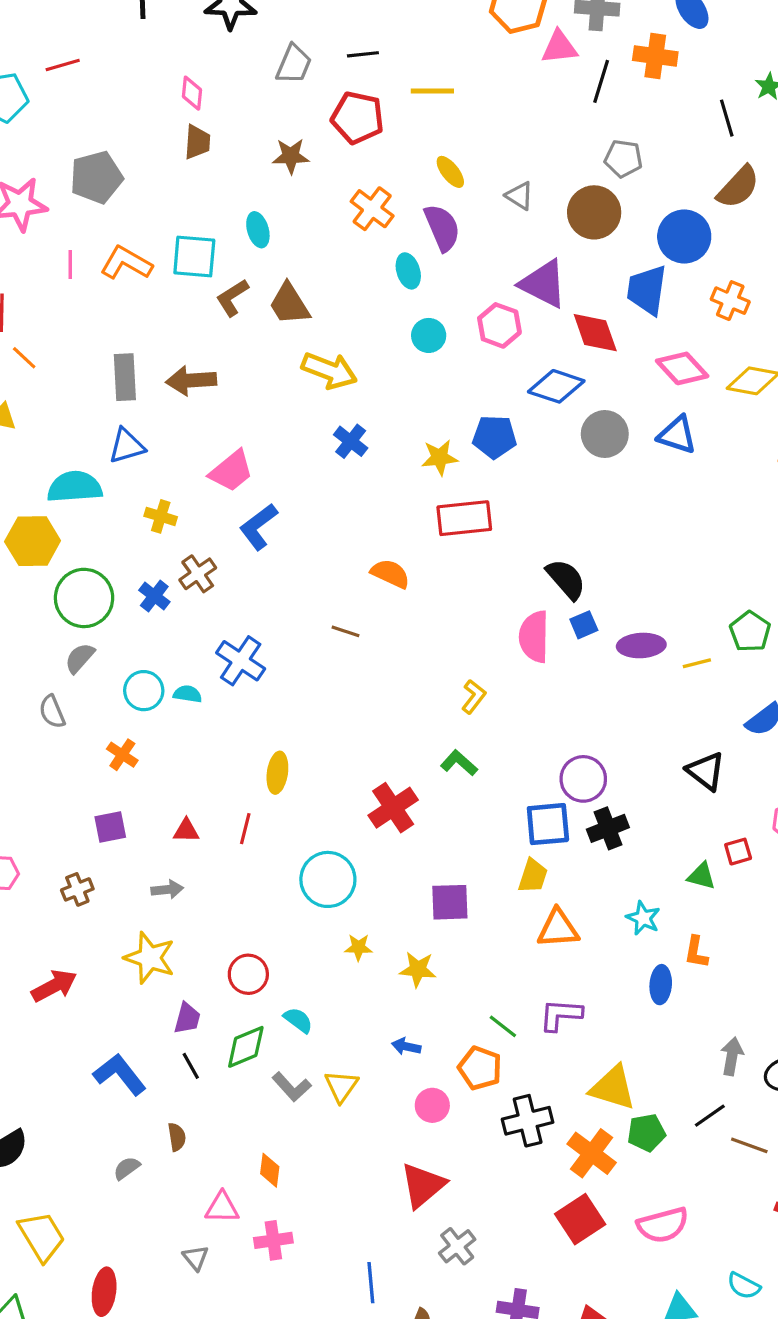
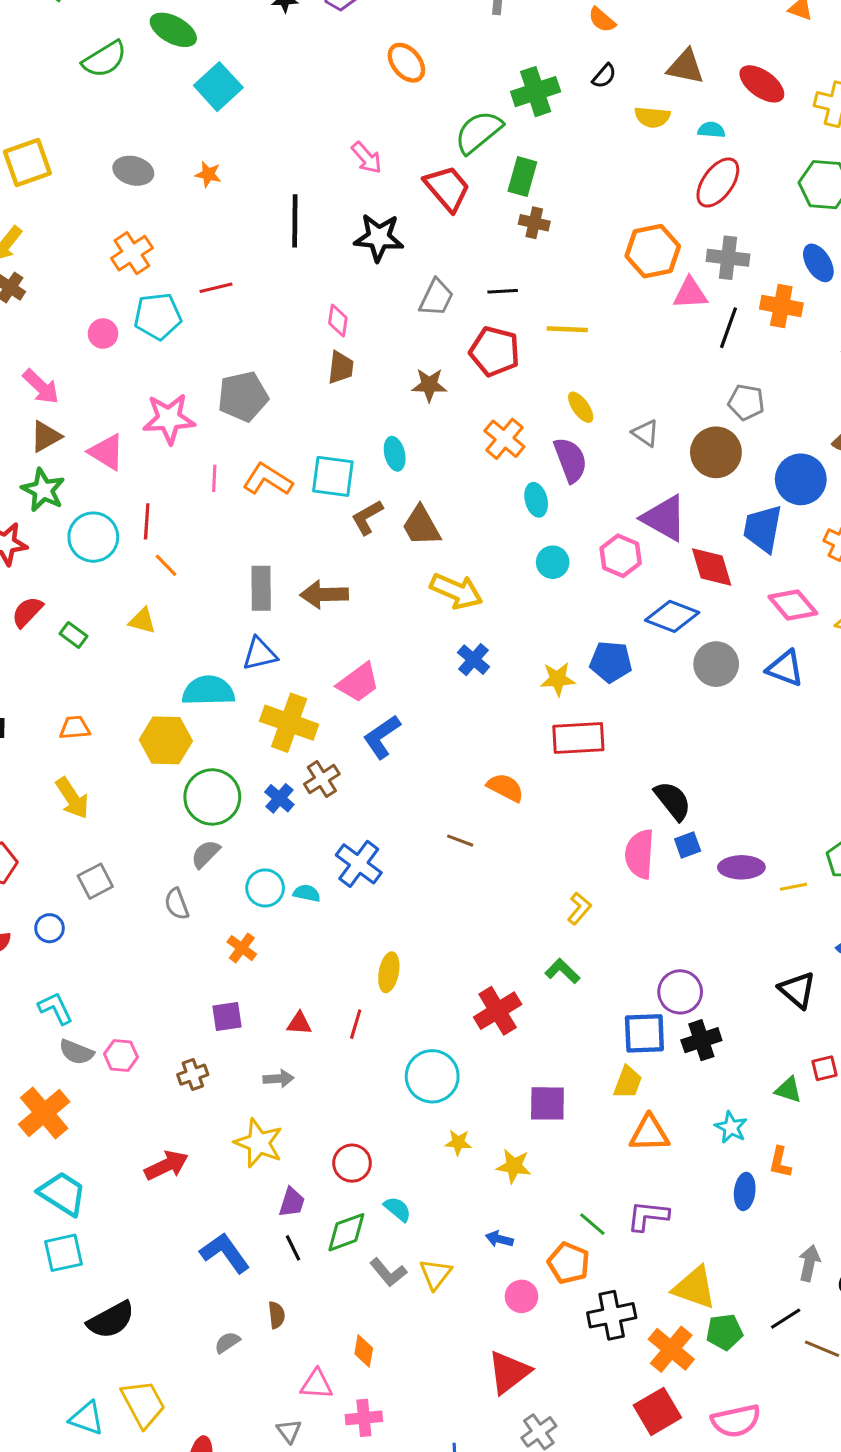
yellow cross: (161, 516) -> (289, 723), size x1.8

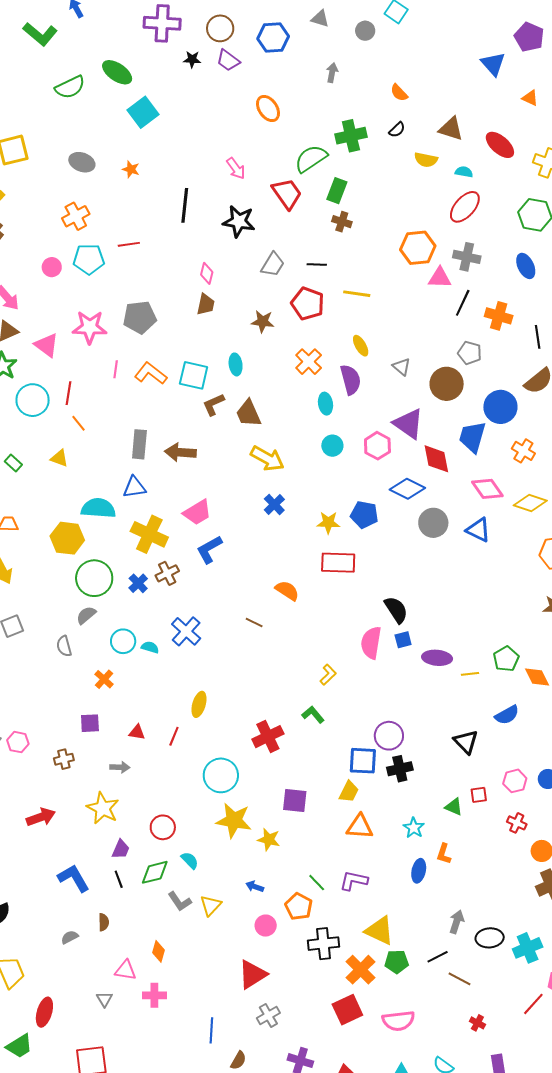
orange cross: (781, 306) -> (499, 316), moved
yellow star: (458, 1142) -> (234, 820), size x2.0

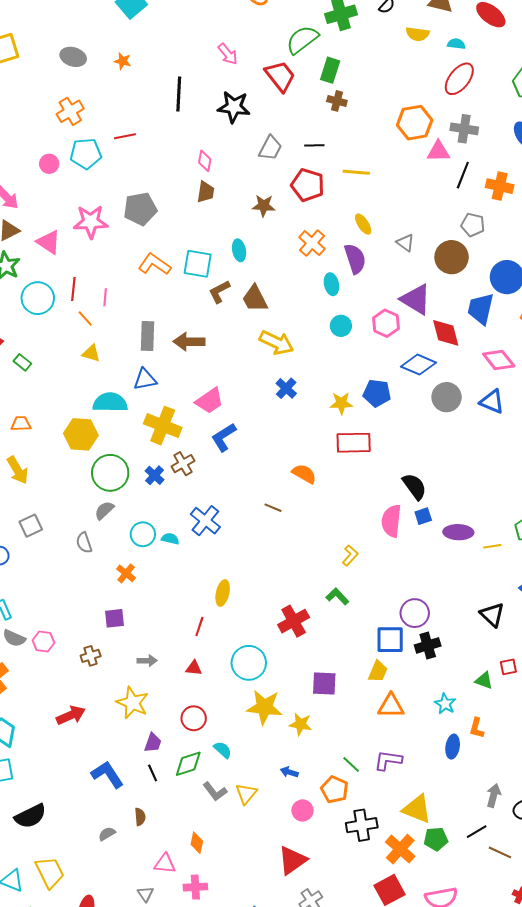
pink line: (116, 369) -> (105, 297), moved
yellow triangle: (59, 458) -> (91, 353), moved
red triangle: (137, 732) -> (194, 668), moved

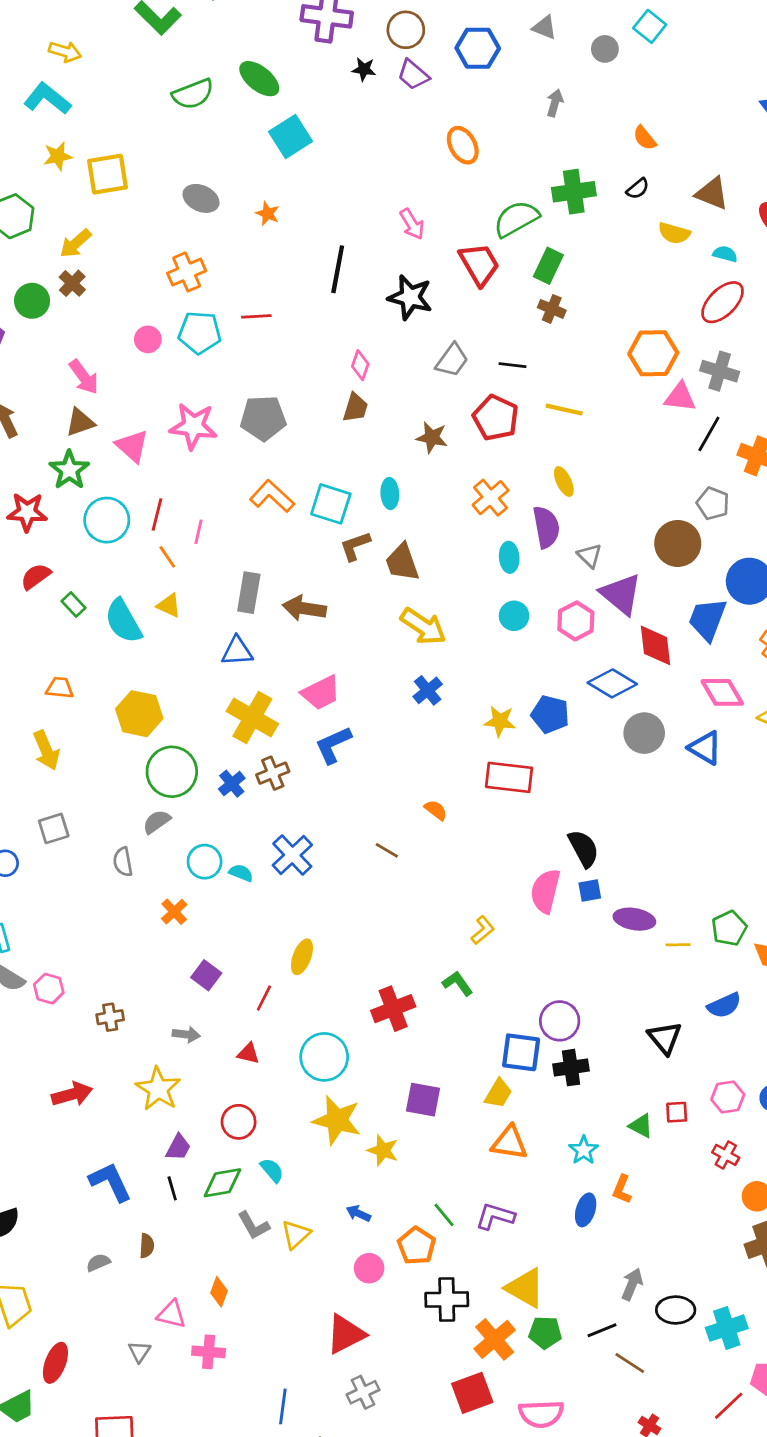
gray triangle: (405, 243) -> (590, 556), moved
cyan semicircle: (110, 402) -> (123, 621), moved, turned -128
orange semicircle: (304, 474) -> (436, 810), size x0.7
purple square: (115, 618) -> (206, 975), moved, turned 35

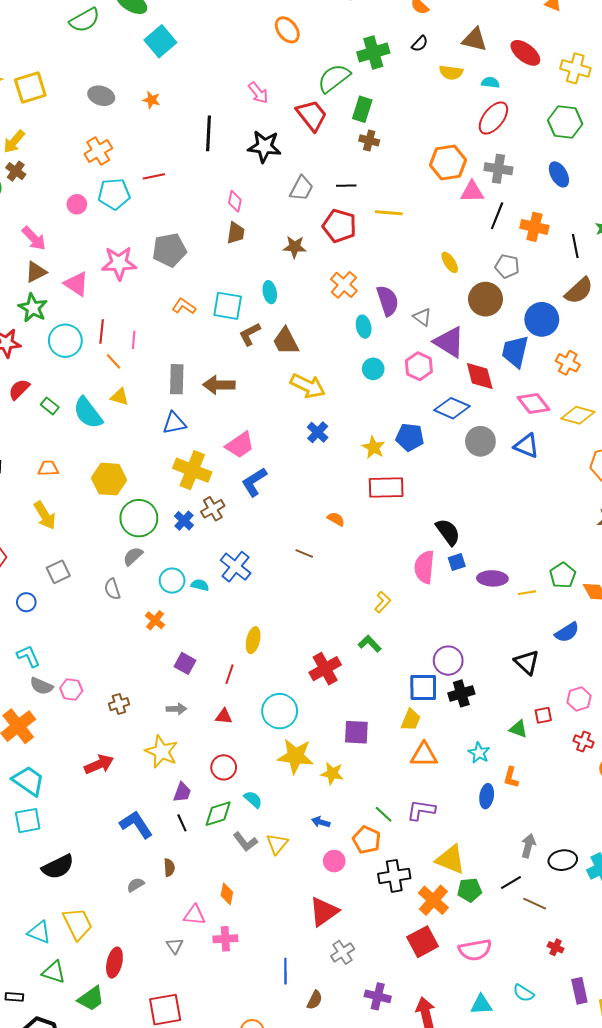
yellow ellipse: (564, 482) -> (450, 262), moved
orange L-shape: (272, 496) -> (184, 306), size x0.7
yellow star: (500, 721) -> (374, 447), turned 30

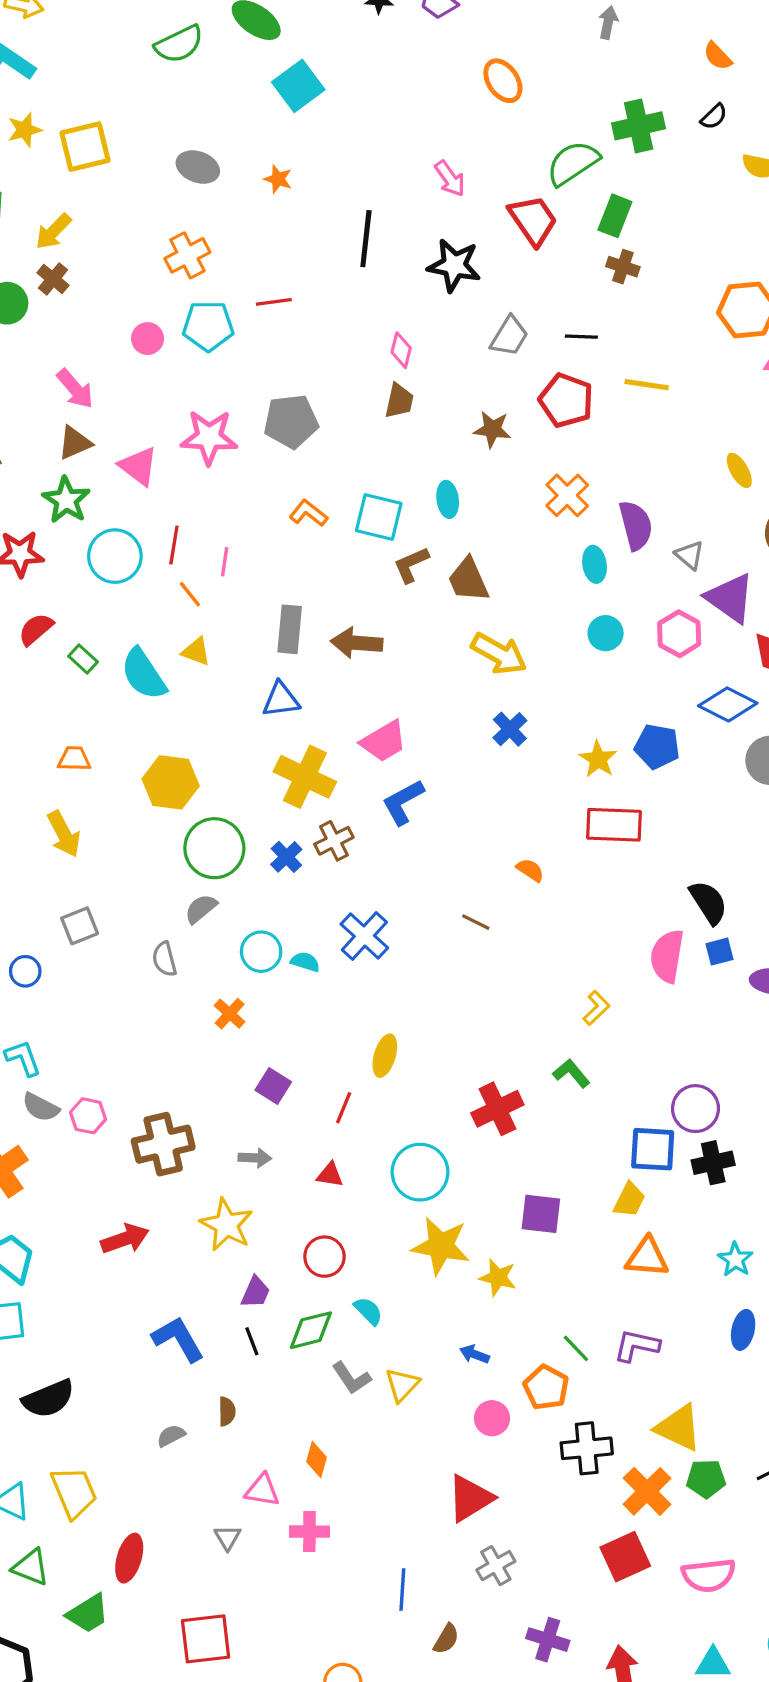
brown cross: (119, 704) -> (163, 1144), size x1.8

